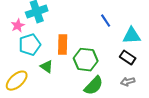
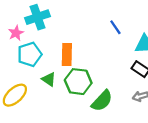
green hexagon: (86, 60) -> (78, 82), moved

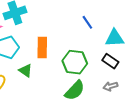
green hexagon: (78, 82) -> (75, 62), moved

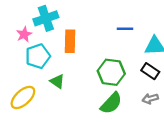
blue line: (87, 22) -> (125, 29), turned -56
orange rectangle: (42, 47) -> (70, 41), moved

